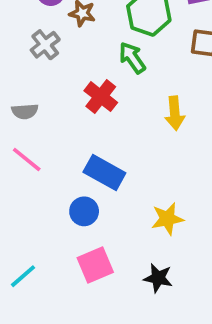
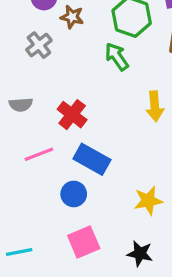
red cross: (101, 97) -> (72, 115), moved
pink line: (27, 160) -> (39, 154), moved, turned -60
cyan line: (23, 276) -> (19, 252), turned 30

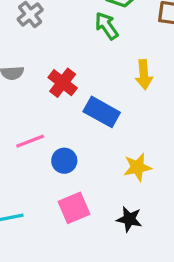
pink line: (39, 154) -> (30, 141), moved
blue rectangle: (92, 159) -> (102, 112), moved

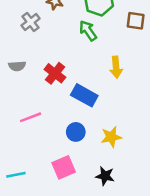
blue circle: (64, 161) -> (76, 132), moved

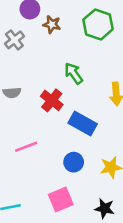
gray cross: (31, 22) -> (14, 40), moved
green arrow: (88, 31) -> (74, 73), moved

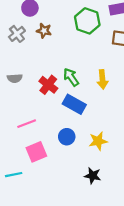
brown star: (52, 24) -> (44, 31), moved
green arrow: (74, 73) -> (71, 77), moved
pink square: (61, 199) -> (36, 152), moved

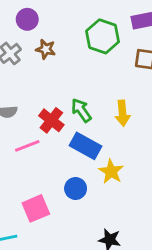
pink line: (27, 124) -> (27, 146), moved
yellow star: (98, 141) -> (111, 171), moved, turned -30

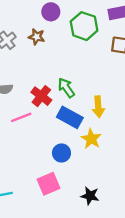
purple circle: (27, 19) -> (51, 12), moved
yellow arrow: (122, 113) -> (98, 107), moved
pink square: (36, 208) -> (48, 184), moved

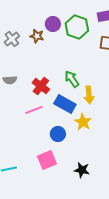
purple circle: (51, 12) -> (53, 24), moved
green arrow: (66, 88) -> (72, 79), moved
pink line: (21, 117) -> (34, 110), moved

